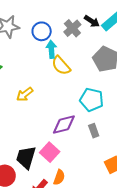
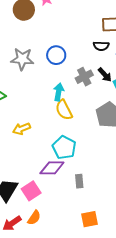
blue circle: (42, 31) -> (56, 55), moved
cyan pentagon: (92, 100) -> (64, 147), moved

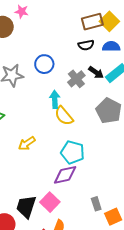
gray rectangle: (79, 181) -> (96, 204), moved

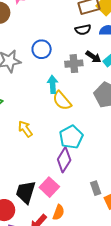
gray cross: (76, 79) -> (74, 64), turned 36
yellow arrow: (27, 143) -> (25, 129), turned 90
cyan pentagon: (73, 152) -> (71, 137), turned 30
purple diamond: (65, 175) -> (64, 160), turned -45

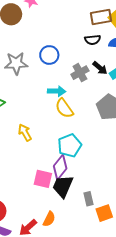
gray cross: (74, 64) -> (80, 73), turned -30
cyan arrow: (53, 84) -> (57, 91), turned 90
pink square: (49, 187) -> (43, 179), moved, turned -36
black trapezoid: (26, 192) -> (63, 186), moved

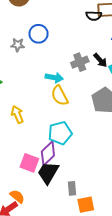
black semicircle: (93, 40) -> (94, 16), moved
blue circle: (49, 55) -> (39, 34), moved
gray star: (16, 63) -> (18, 45), size x0.6
orange semicircle: (49, 219) -> (17, 196), moved, turned -84

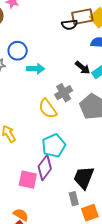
gray cross: (80, 62) -> (64, 93), moved
cyan arrow: (54, 78) -> (36, 69), moved
black trapezoid: (48, 173) -> (84, 178), moved

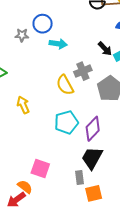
purple diamond: (45, 168) -> (93, 129), moved
pink square: (28, 180) -> (40, 169), moved

